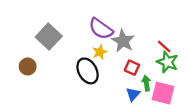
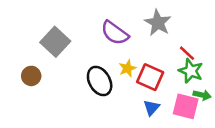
gray star: (123, 41) -> (158, 23), moved
yellow star: (100, 52) -> (127, 68), moved
red square: (132, 68) -> (150, 77), size x1.5
green arrow: (146, 83) -> (202, 95), moved, turned 112

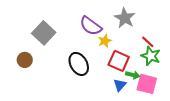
yellow star: (127, 68) -> (105, 41), moved
green arrow: (202, 95) -> (133, 75), moved

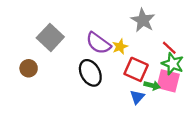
purple semicircle: (91, 26) -> (98, 43), moved
pink square: (147, 84) -> (168, 81), moved

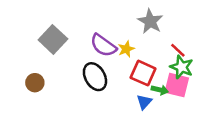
brown circle: (29, 68) -> (35, 83), moved

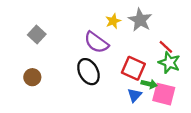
gray square: (53, 39) -> (37, 35), moved, size x0.7
yellow star: (126, 49) -> (113, 21), moved
pink square: (177, 85) -> (164, 94), moved

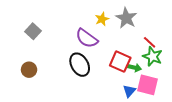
green arrow: (149, 84) -> (134, 68), moved
blue triangle: (135, 95) -> (129, 91), moved

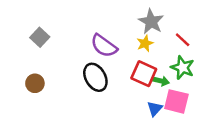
yellow star: (102, 19) -> (145, 43), moved
red line: (150, 42) -> (183, 40), moved

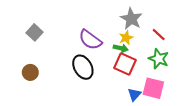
green arrow: (161, 81) -> (121, 48), moved

